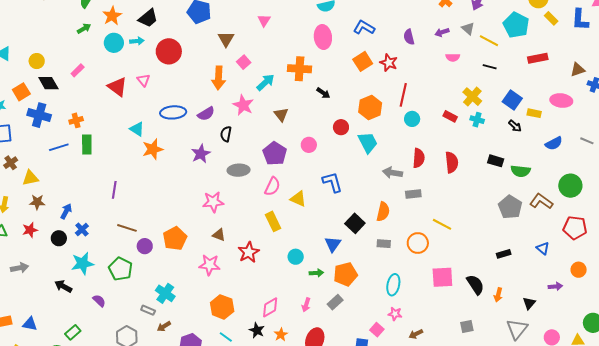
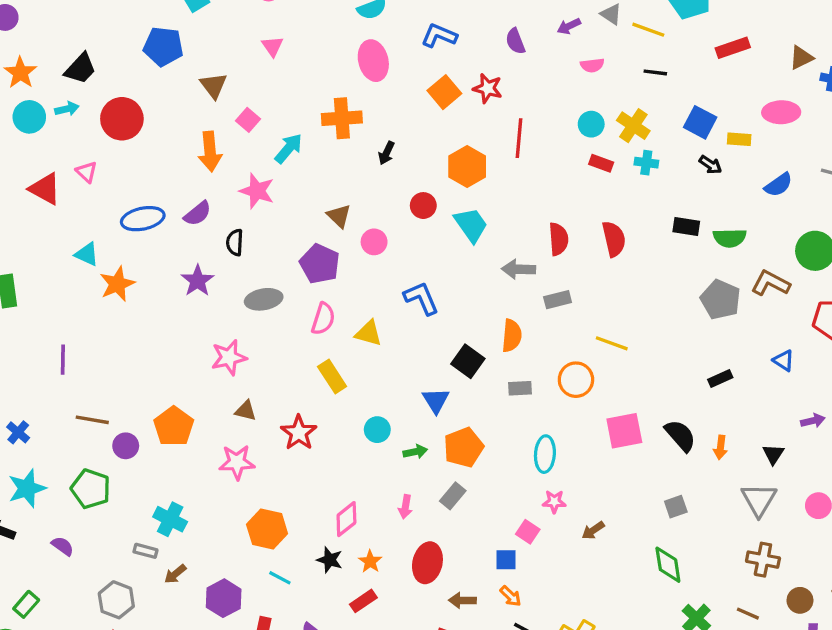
black arrow: (323, 93) -> (387, 153), turned 88
brown triangle: (281, 115) -> (339, 216), moved
cyan circle: (412, 119) -> (591, 124), moved

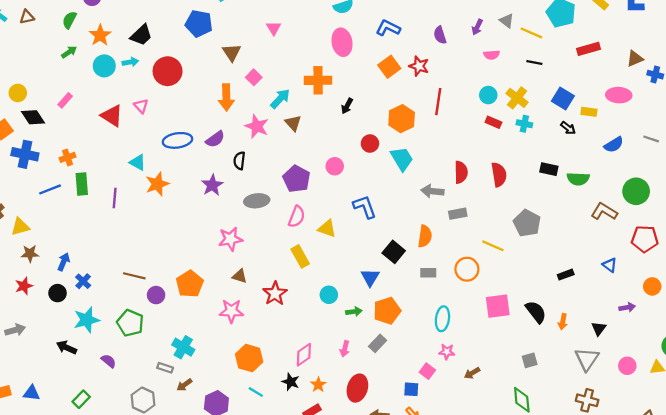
purple arrow: (569, 26) -> (477, 27), turned -42
brown triangle: (339, 216) -> (293, 123), moved
gray pentagon: (721, 300) -> (527, 223), moved
purple line: (63, 360) -> (115, 198), moved

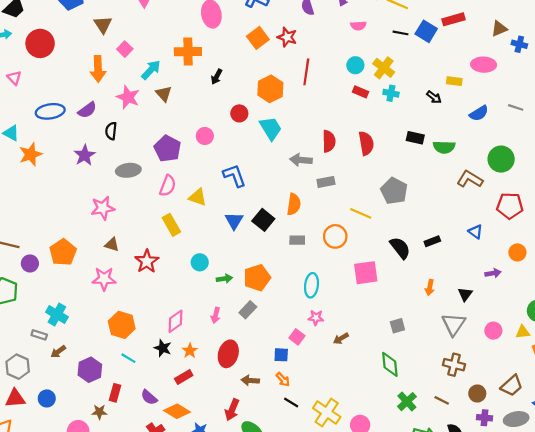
blue square: (563, 99) -> (426, 31), moved
blue triangle: (370, 277) -> (234, 221), moved
black semicircle: (536, 312) -> (400, 248), moved

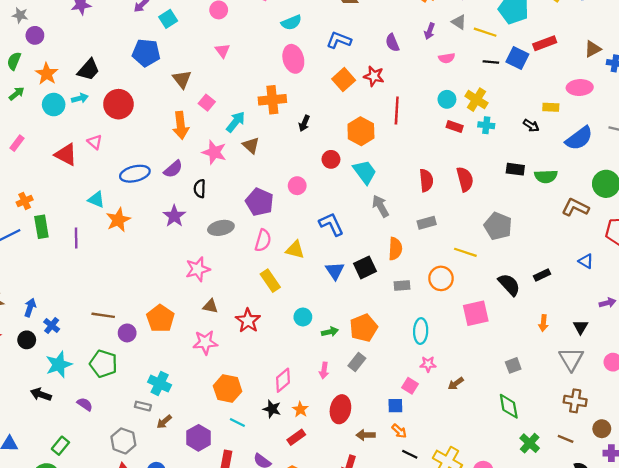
blue semicircle: (479, 113) -> (579, 138), size x1.4
gray arrow: (301, 160) -> (381, 206), moved, turned 60
black square: (263, 220) -> (365, 267), turned 30

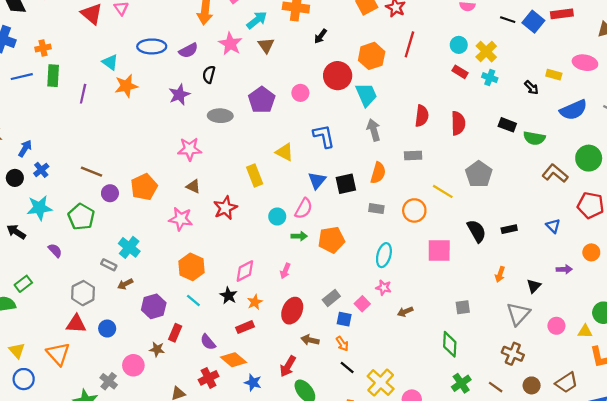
red circle: (331, 159) -> (338, 76), size x1.6
pink semicircle: (263, 240) -> (304, 208), moved
gray rectangle: (357, 362) -> (331, 298), moved

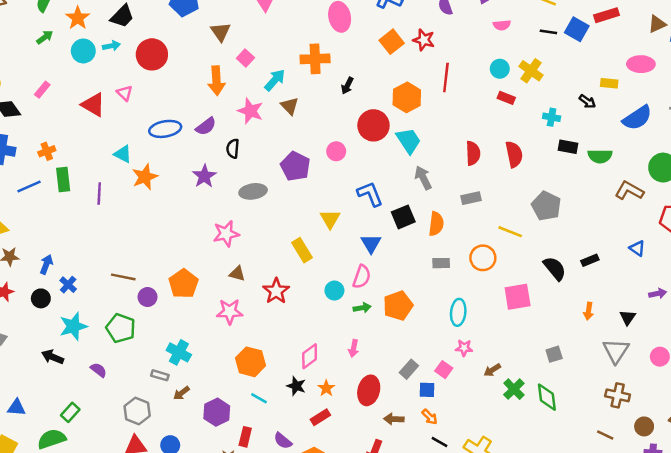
cyan cross: (490, 78) -> (552, 117), moved
yellow triangle: (285, 152) -> (330, 219), turned 42
black square: (346, 184) -> (403, 217), moved
green cross: (461, 383) -> (514, 389), moved

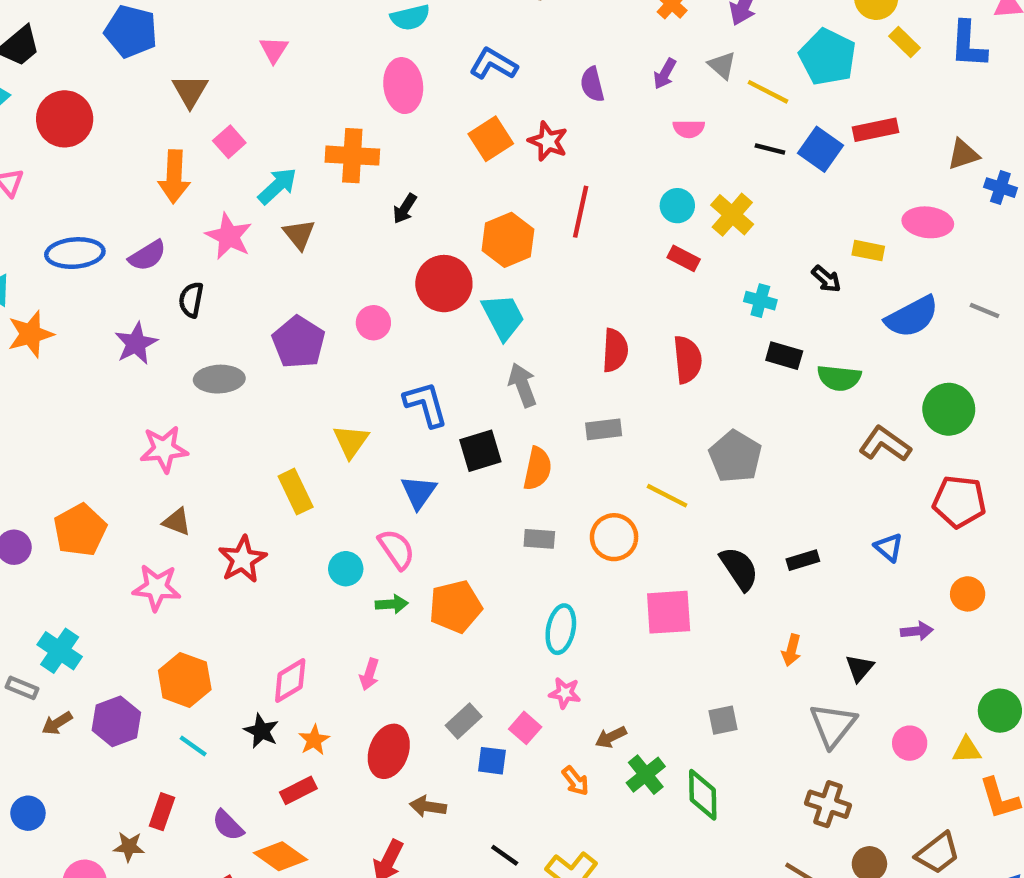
pink semicircle: (362, 277) -> (396, 549), turned -60
purple hexagon: (217, 412) -> (116, 721), moved
orange arrow: (430, 417) -> (575, 781), moved

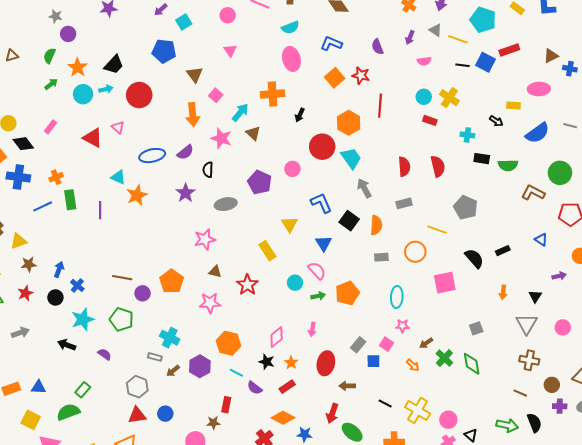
black square: (480, 451) -> (349, 221), turned -30
purple semicircle: (228, 825) -> (255, 388), moved

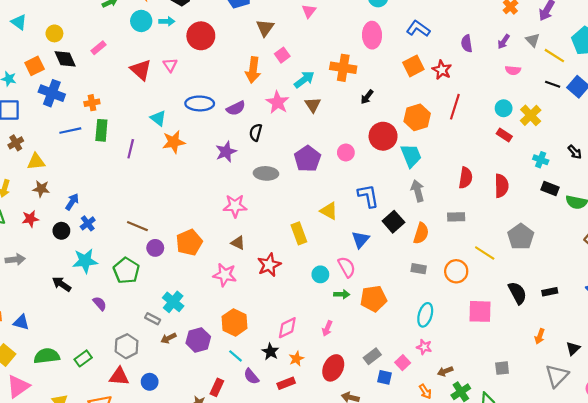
yellow triangle: (289, 224) -> (329, 211), turned -42
green rectangle: (83, 390) -> (83, 358), moved

